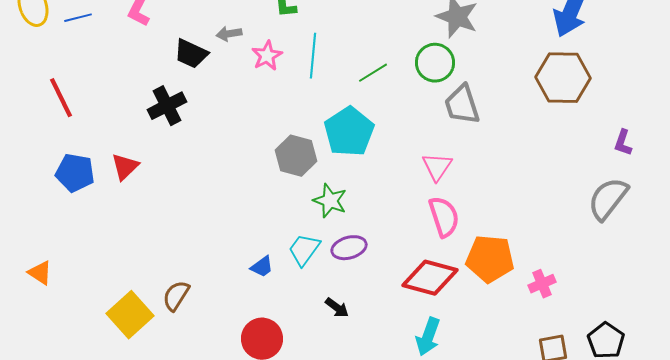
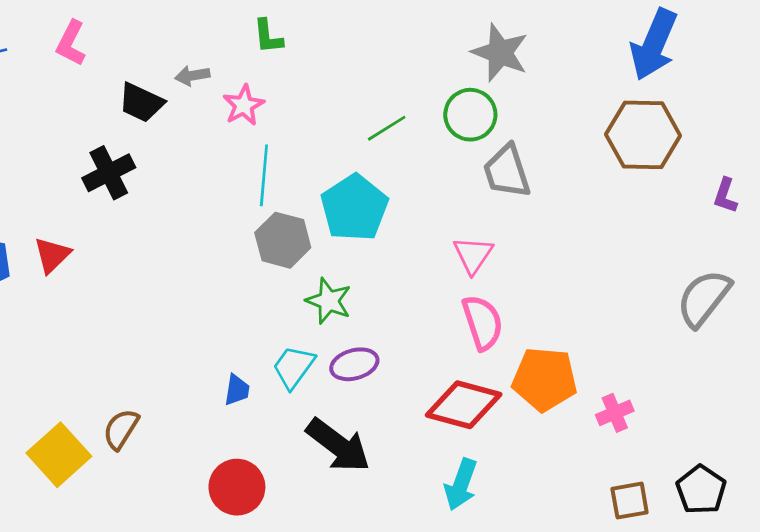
cyan line: (313, 56) -> (264, 175), moved
purple L-shape: (623, 143) -> (725, 196), moved
blue trapezoid: (262, 267) -> (237, 390), turned -45
black arrow: (337, 308) -> (338, 445), size x2.0

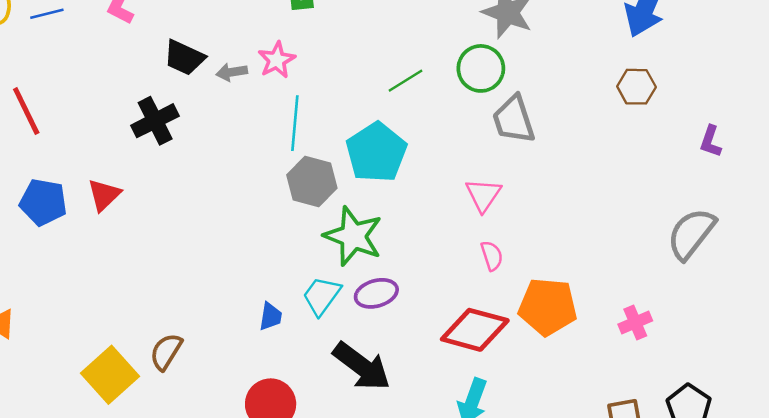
gray arrow: (192, 76) -> (232, 72), moved
brown hexagon: (643, 135) -> (636, 87), size x0.6
green star: (329, 301) -> (353, 236), size x1.4
pink semicircle: (483, 322) -> (492, 256), size x0.6
pink cross: (615, 413) -> (635, 323), moved

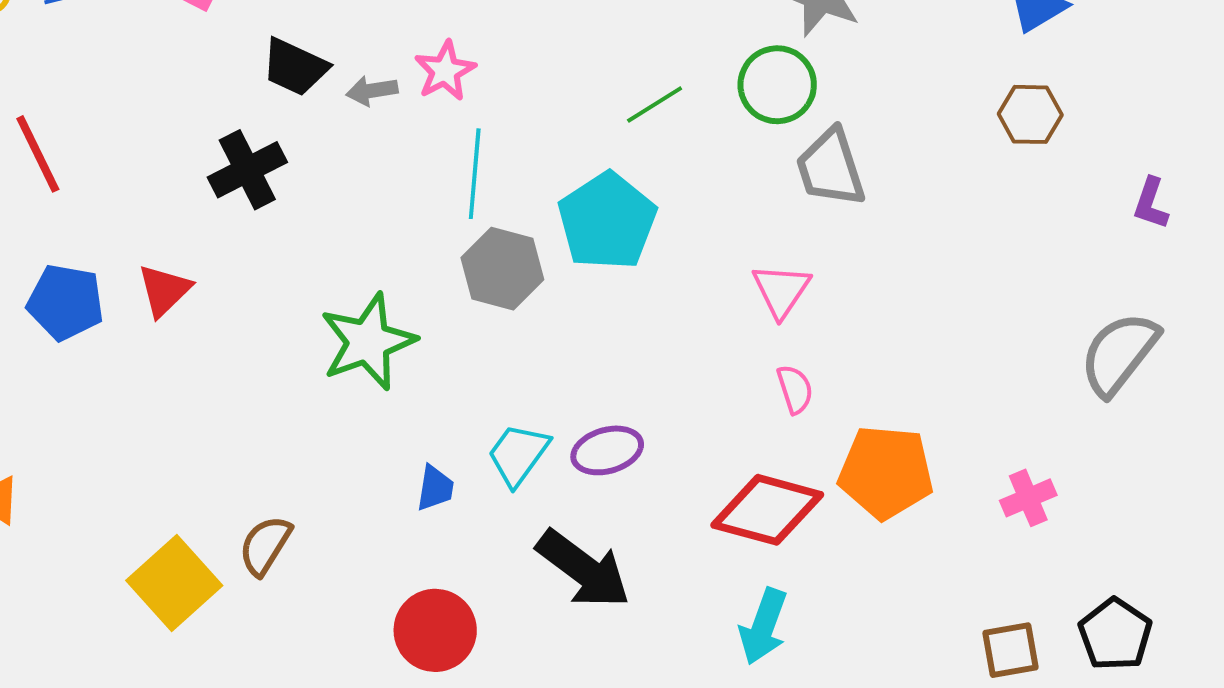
green star: (353, 236) -> (368, 342), moved, turned 30

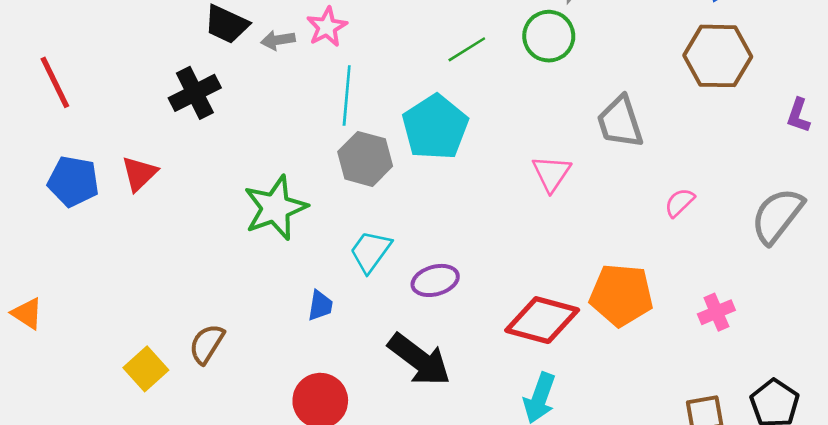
brown hexagon: (1030, 114) -> (718, 56), size x1.6
gray trapezoid: (831, 168) -> (620, 122), moved
pink semicircle: (795, 389) -> (680, 203), moved, turned -116
cyan trapezoid: (518, 454) -> (370, 251), moved
yellow square: (174, 583) -> (146, 369), size x0.7

